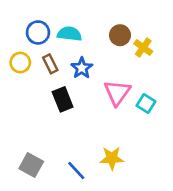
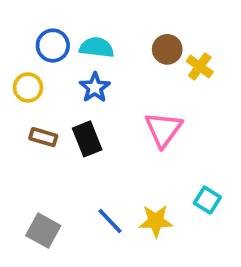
brown rectangle: (50, 64) -> (43, 137), moved, turned -48
blue star: (82, 68) -> (95, 87), moved
cyan square: (146, 104) -> (207, 200), moved
blue line: (76, 170) -> (110, 221), moved

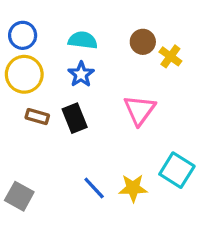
blue circle: (53, 46) -> (23, 35), moved
yellow circle: (28, 87) -> (24, 74), size x1.5
cyan square: (207, 200) -> (177, 170), size x1.5
gray square: (43, 231) -> (19, 196), moved

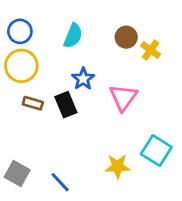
cyan semicircle: (83, 40) -> (73, 36), turned 105
blue star: (81, 74) -> (83, 79), moved
blue line: (94, 188) -> (60, 182), moved

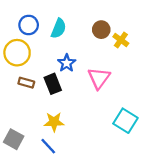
blue circle: (20, 31) -> (29, 25), moved
yellow star: (118, 166) -> (54, 122), moved

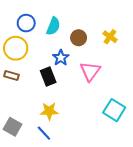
brown circle: (101, 30) -> (79, 38), moved
brown rectangle: (26, 83) -> (11, 75), moved

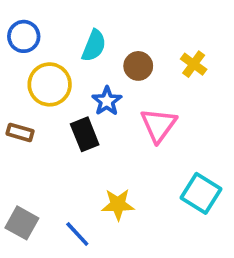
blue circle: (26, 23) -> (24, 36), moved
yellow circle: (16, 48) -> (50, 84), moved
yellow star: (49, 111) -> (118, 204), moved

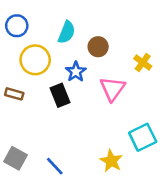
yellow cross: (194, 64) -> (143, 62), moved
cyan square: (201, 193) -> (143, 137), turned 32
yellow star: (118, 204) -> (111, 161), moved, turned 30

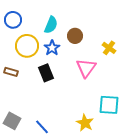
blue star: (76, 72) -> (52, 48), moved
cyan square: (143, 137) -> (109, 105), turned 30

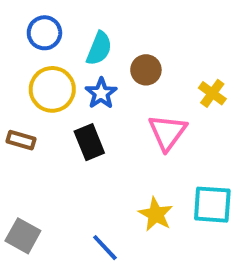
blue circle: (13, 20) -> (44, 33), moved
yellow star: (85, 123) -> (156, 214), moved
blue line: (42, 127) -> (105, 248), moved

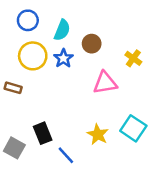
pink triangle: (167, 132) -> (105, 83), turned 45
black rectangle: (89, 142) -> (43, 133), moved
cyan square: (212, 205) -> (133, 128), turned 30

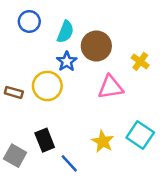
brown circle: (92, 44) -> (96, 46), size x1.5
yellow circle: (33, 56) -> (47, 86), moved

